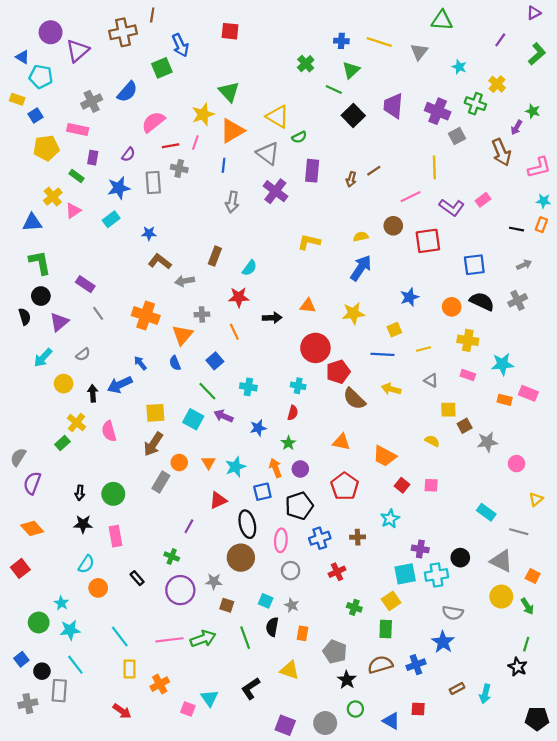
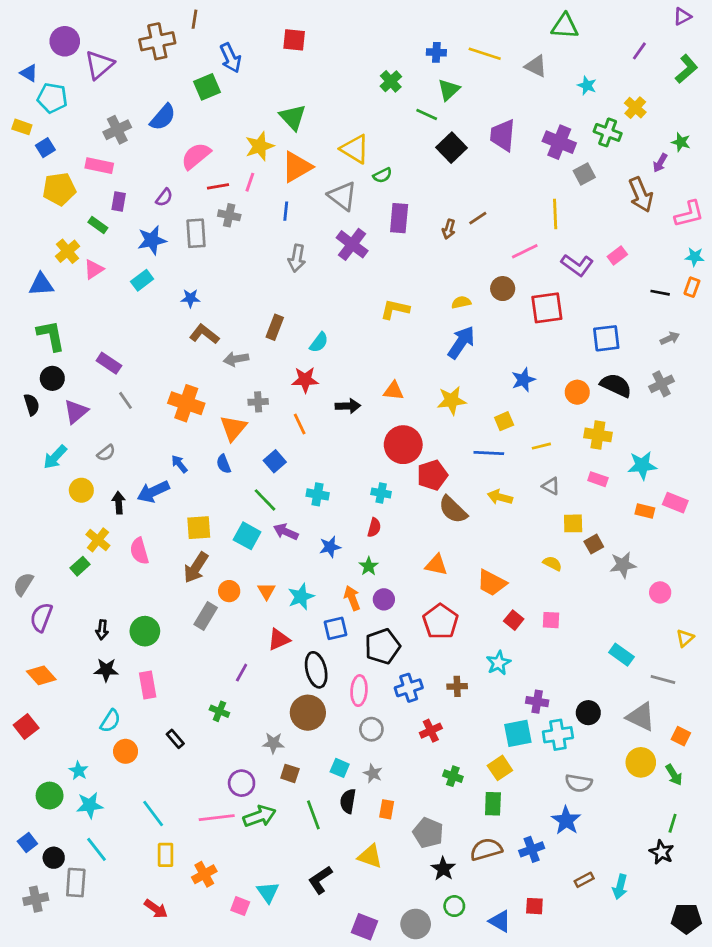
gray triangle: (419, 52) -> (536, 66), turned -42
purple circle: (180, 590) -> (242, 783), moved, size x0.7

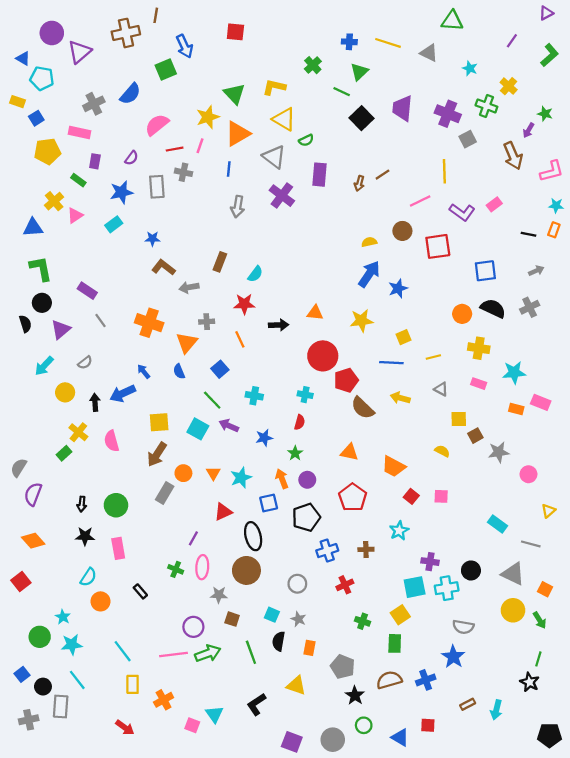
yellow L-shape: (395, 309) -> (274, 87), moved
blue star: (523, 380) -> (398, 288), moved
pink ellipse: (359, 691) -> (202, 567), moved

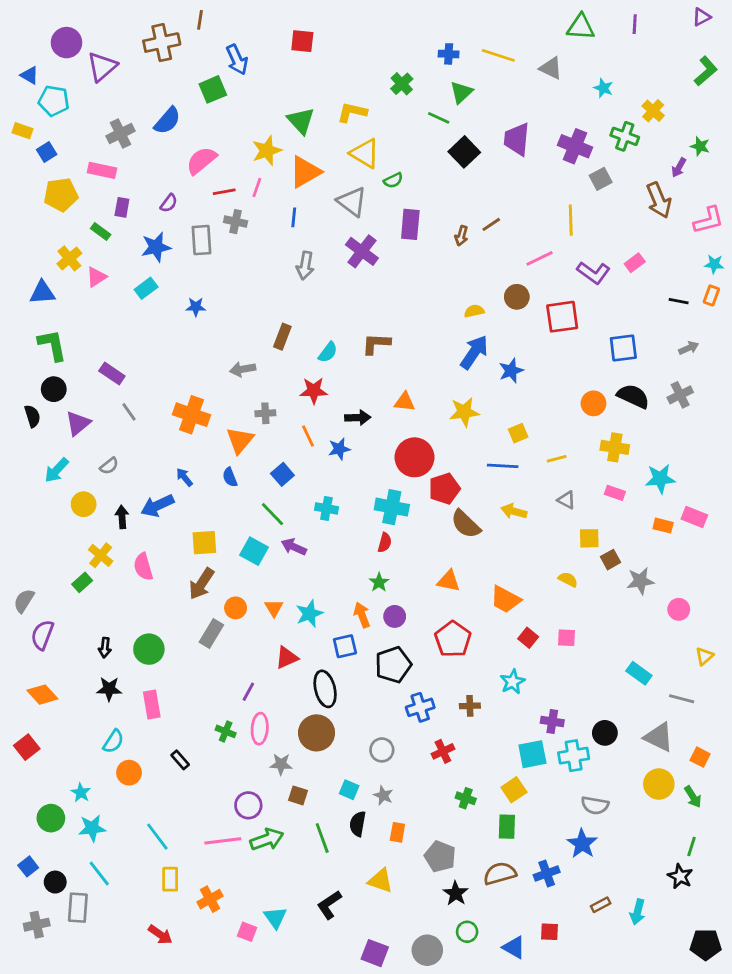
purple line: (512, 41) -> (635, 24), moved, turned -32
brown L-shape: (164, 267) -> (376, 344), moved, turned -35
cyan cross: (305, 395) -> (392, 507), size x1.6
blue star: (264, 438) -> (339, 449), moved

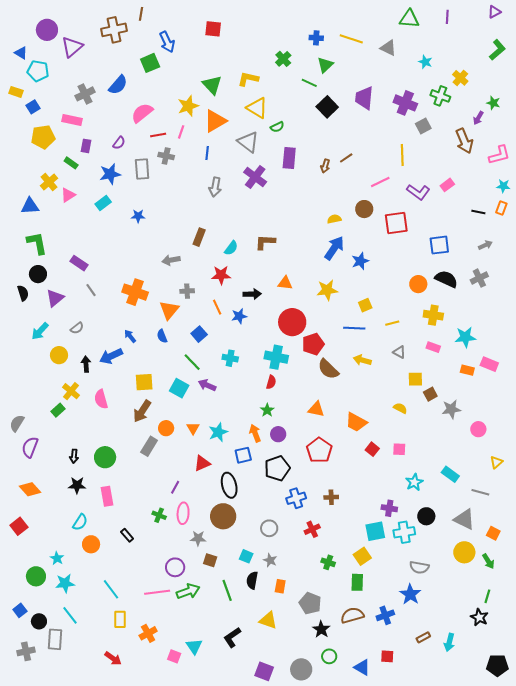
cyan star: (513, 682) -> (414, 482), moved

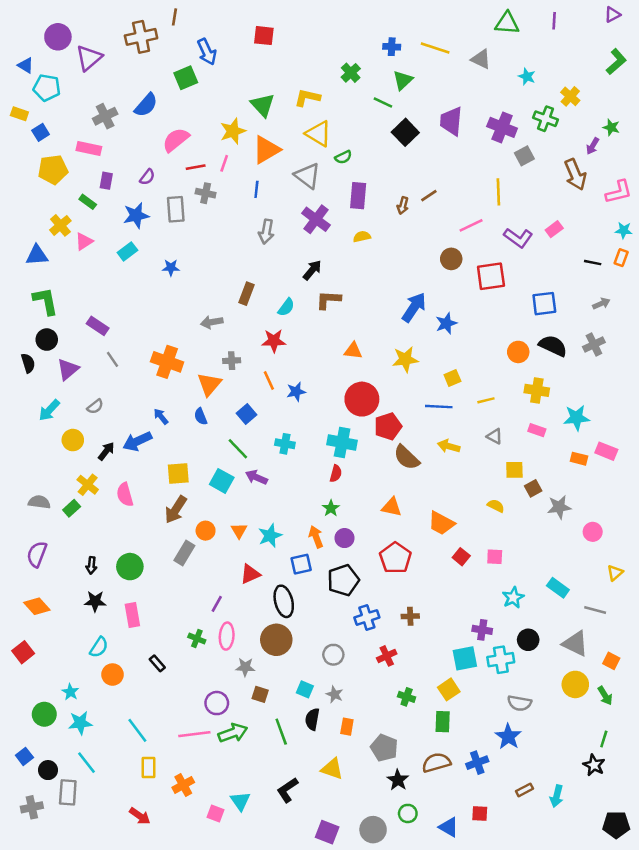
yellow semicircle: (334, 219) -> (362, 237), moved
black arrow: (252, 294) -> (312, 270), moved, turned -48
black arrow: (86, 364) -> (106, 451), turned 42
gray semicircle: (17, 423) -> (39, 502), moved, turned 66

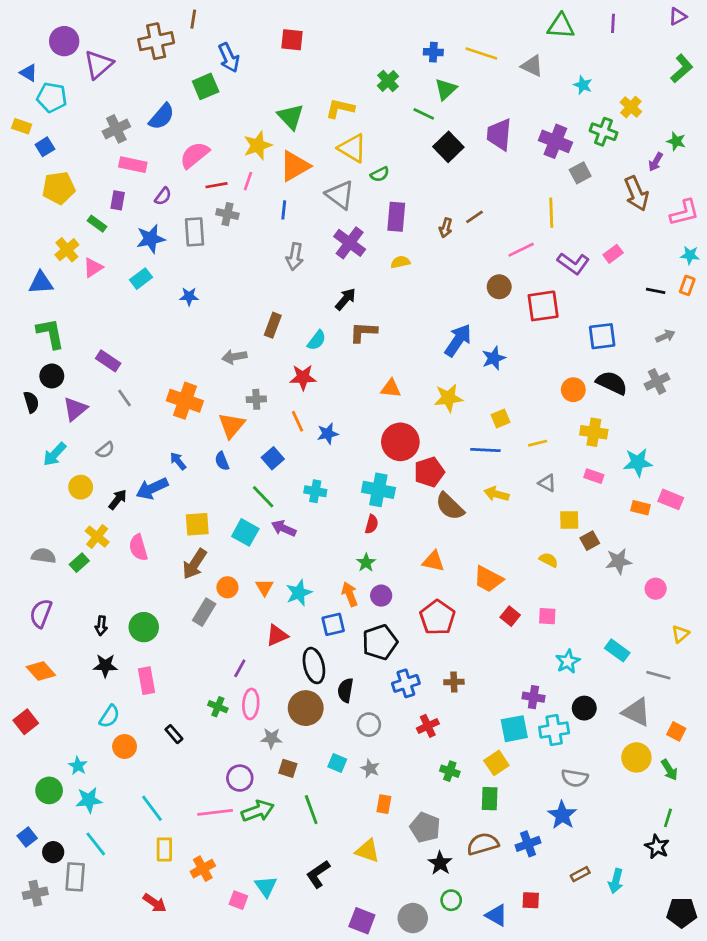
pink rectangle: (89, 148) -> (133, 165), moved
black semicircle: (312, 719) -> (345, 690), moved

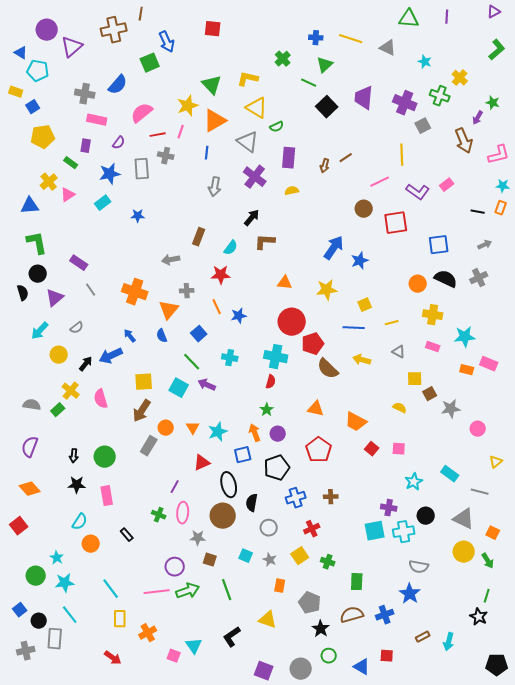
gray cross: (116, 129) -> (85, 94), turned 36
yellow square: (496, 763) -> (300, 556), moved

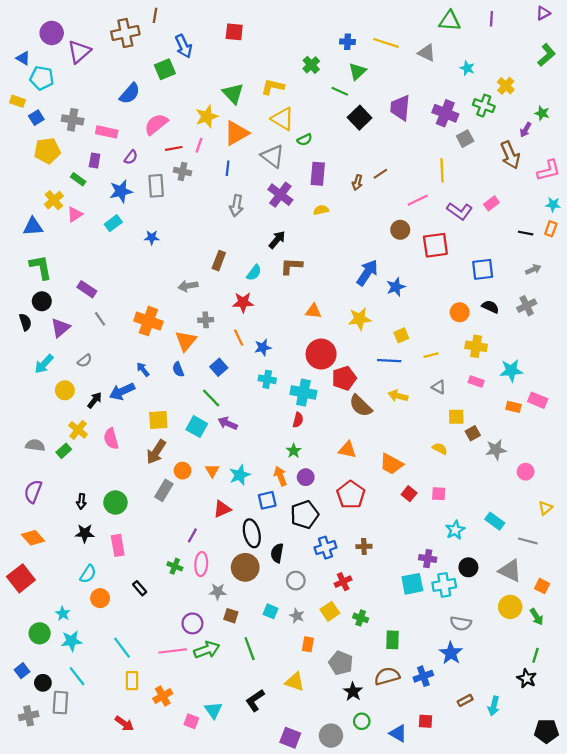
gray cross: (85, 94) -> (73, 120), moved
black semicircle: (446, 279) -> (490, 307), size x0.7
cyan cross: (230, 358) -> (267, 379), moved
red square: (19, 526) -> (21, 578), size x1.4

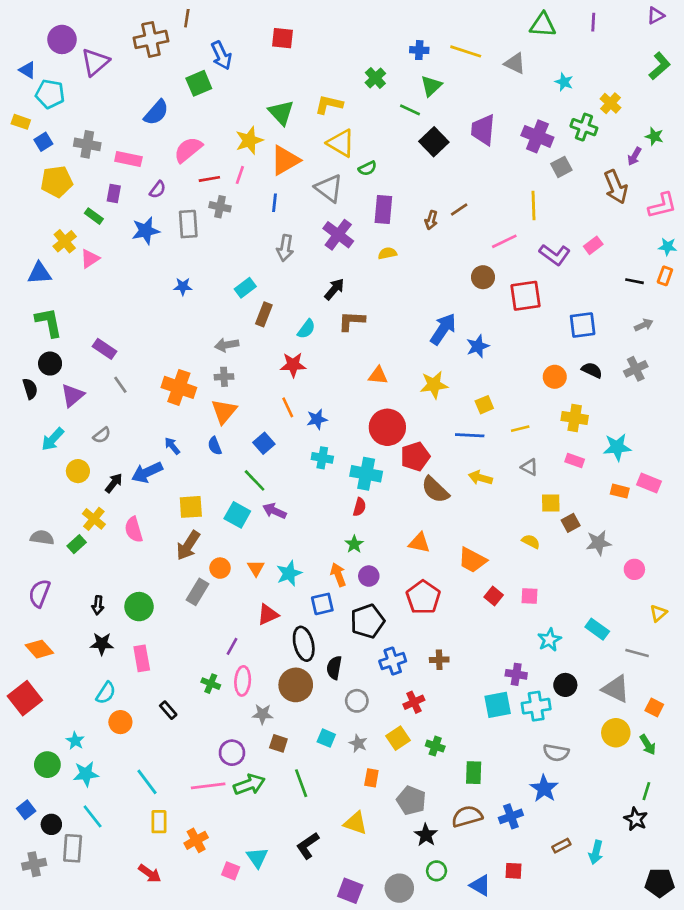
cyan rectangle: (113, 223) -> (245, 288), moved
gray cross: (206, 320) -> (224, 377), moved

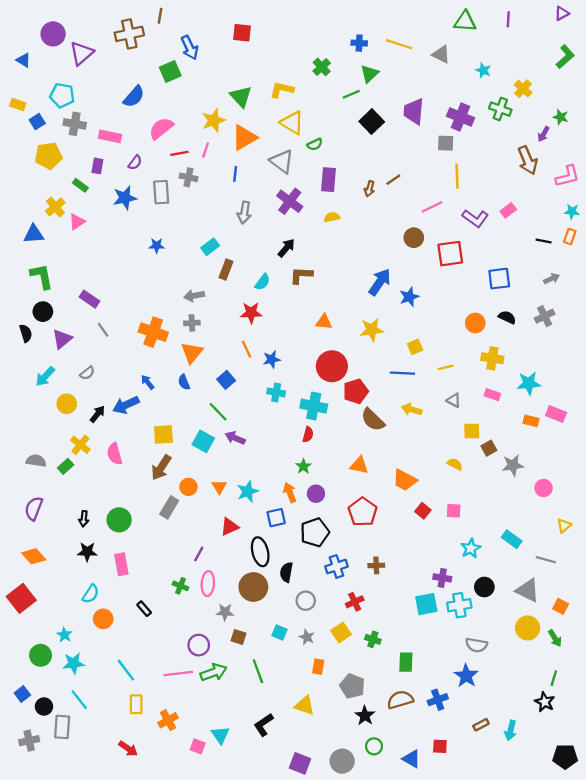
cyan pentagon: (50, 94) -> (62, 95), moved
green line: (410, 110) -> (351, 94), turned -48
gray square: (561, 167) -> (446, 143), moved, turned 30

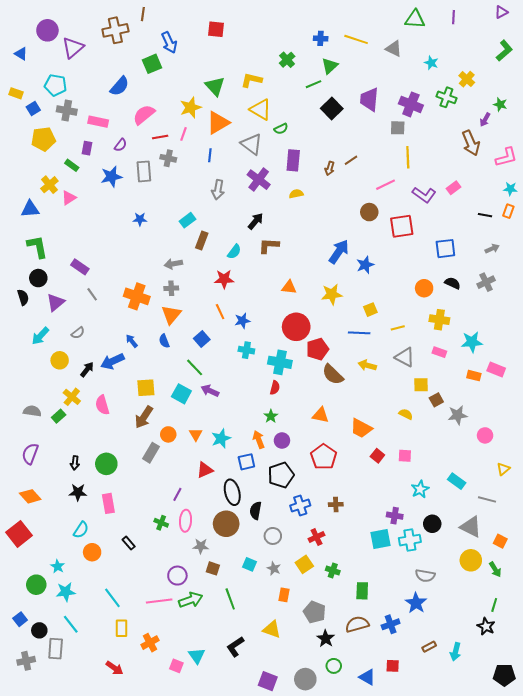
gray triangle: (454, 400) -> (405, 357), size x1.5

